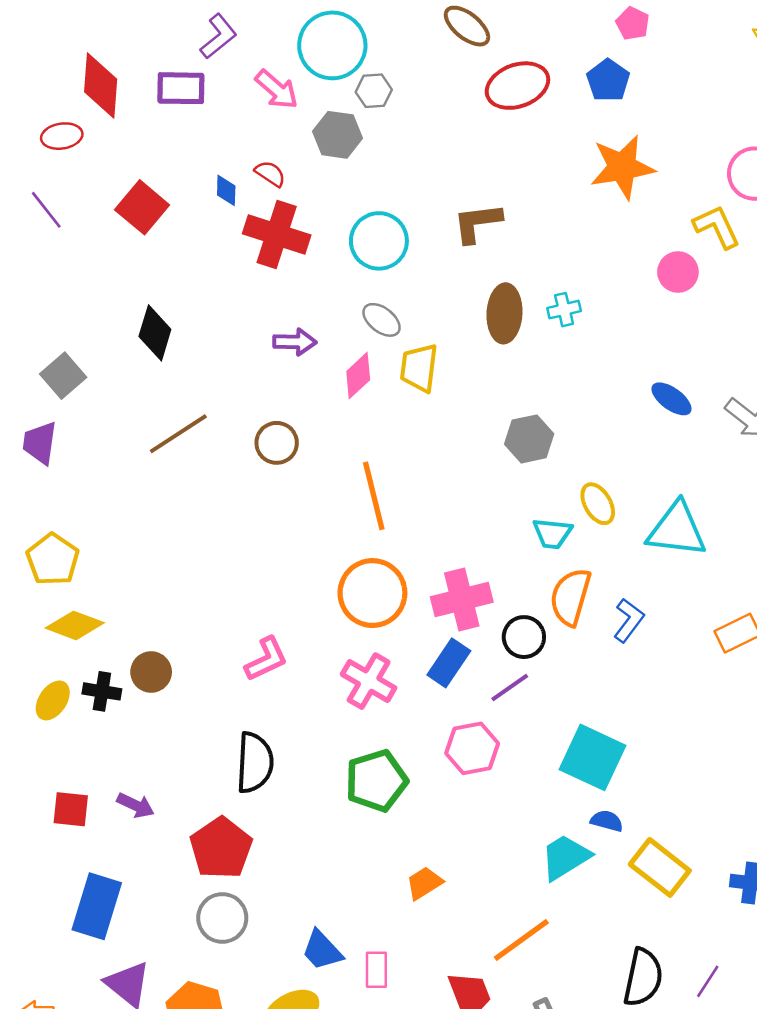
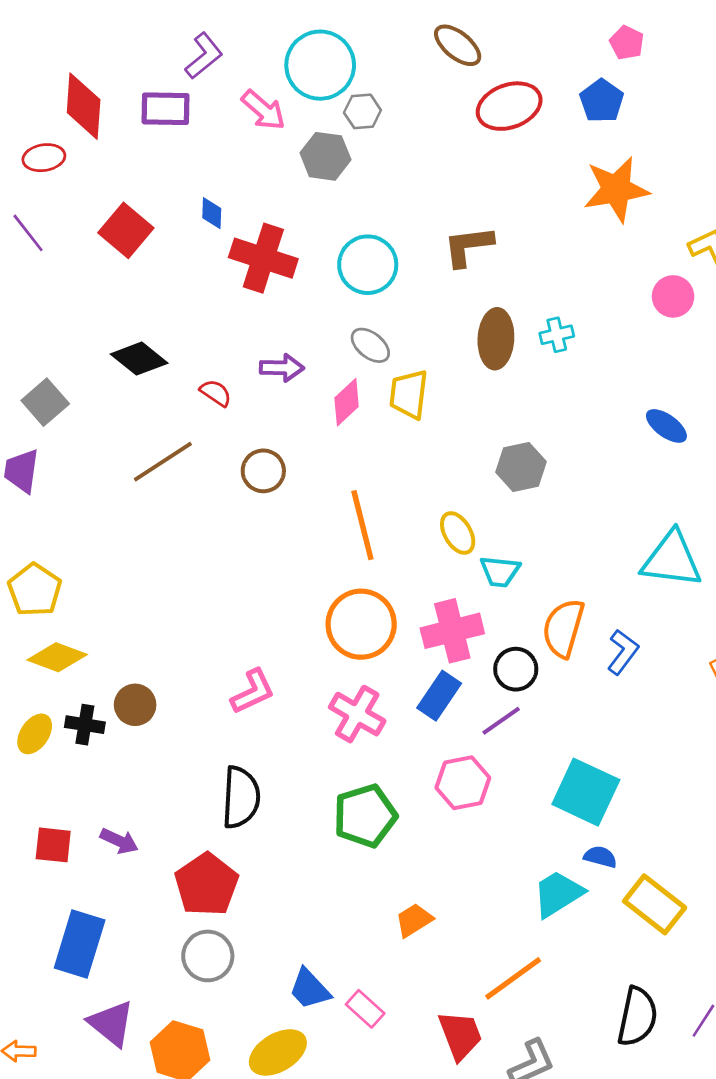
red semicircle: (270, 174) -> (216, 393), moved
black diamond: (155, 333) -> (139, 359), turned -68
yellow ellipse: (598, 504) -> (458, 533), moved
cyan trapezoid: (552, 533) -> (500, 571), moved
pink rectangle: (376, 970) -> (365, 1009), turned -48

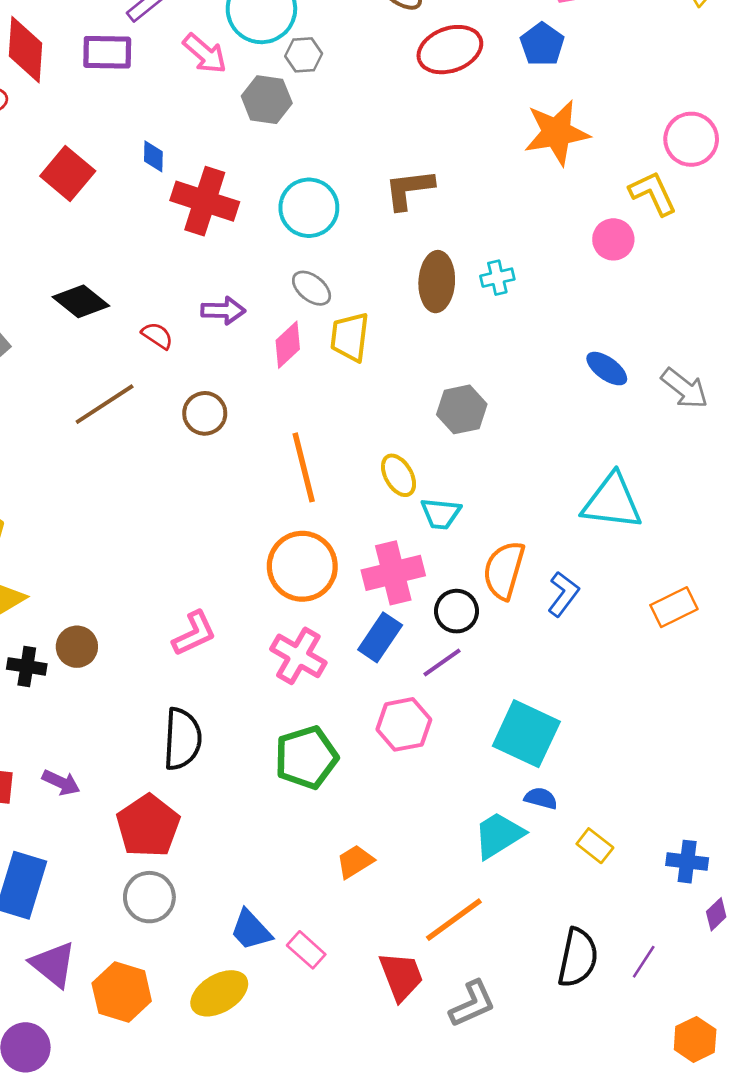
yellow rectangle: (655, 904) -> (595, 846), size x0.6

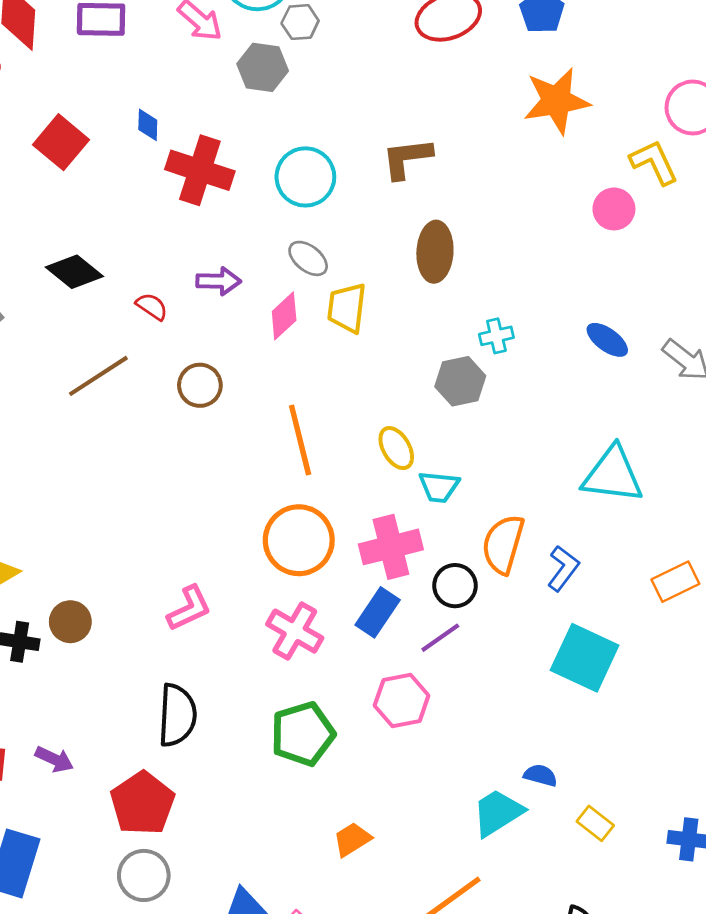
cyan cross: (497, 278) -> (496, 336), moved
cyan square: (526, 734) -> (585, 658), moved

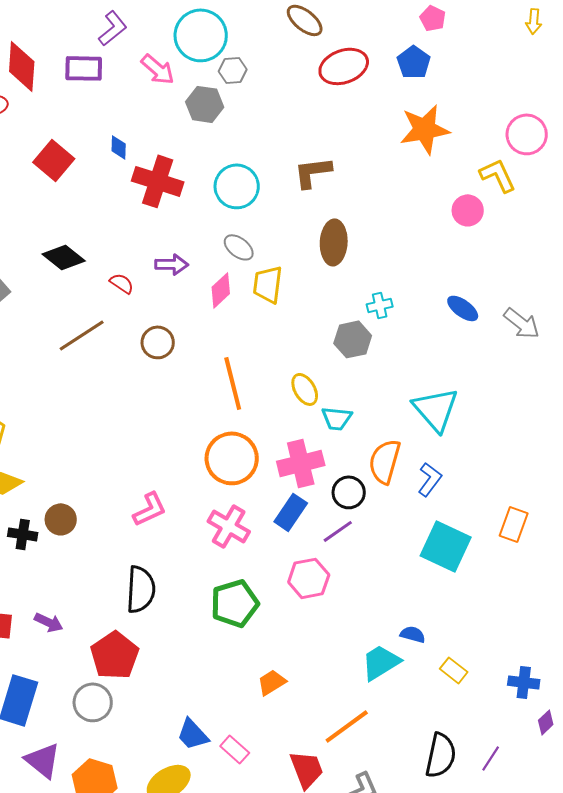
cyan triangle: (613, 475) -> (436, 409), moved, turned 42
orange rectangle: (675, 582) -> (514, 524), moved, turned -44
gray circle: (144, 875) -> (93, 702), moved

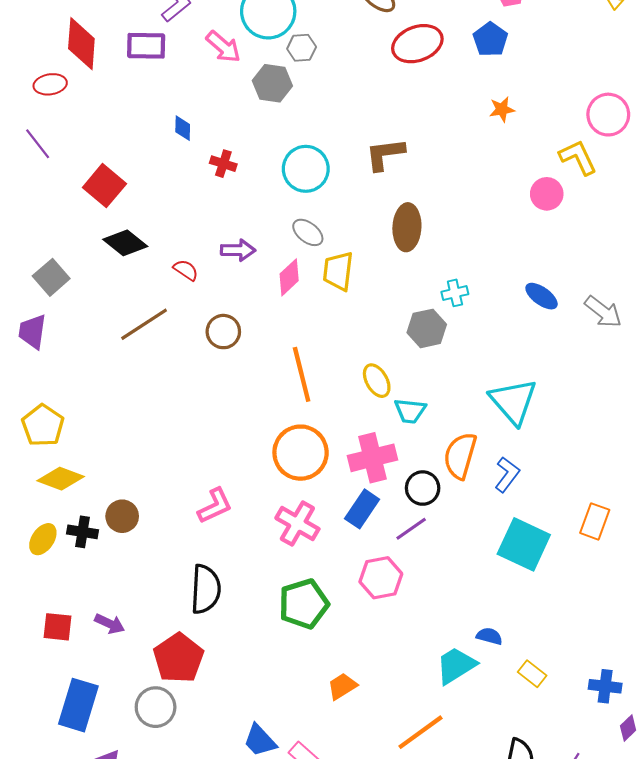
orange star: (425, 129) -> (502, 109), size x0.5
red square: (54, 160) -> (104, 186), moved
red cross: (158, 181) -> (223, 164), size x0.5

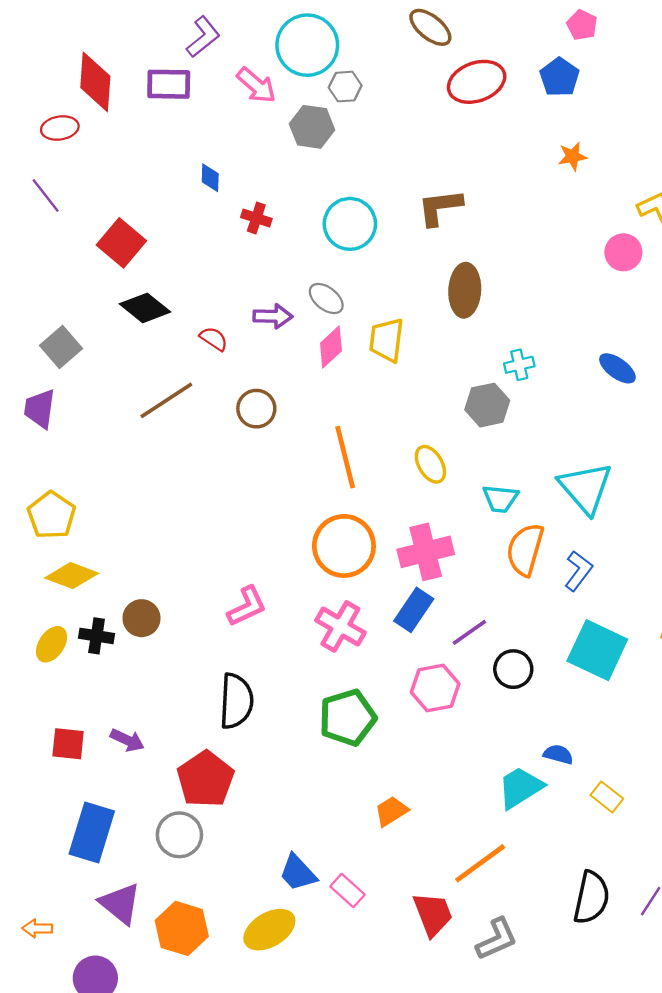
gray ellipse: (308, 232) -> (326, 298), moved
cyan trapezoid: (410, 411) -> (500, 499), moved
black circle: (423, 488) -> (513, 669), moved

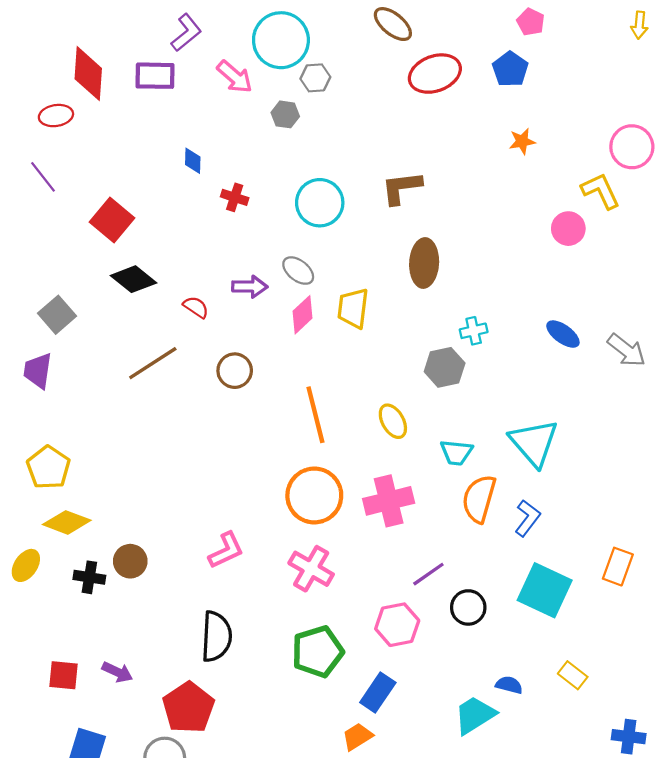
gray hexagon: (312, 127) -> (285, 114), size x0.7
blue rectangle: (414, 610) -> (378, 692), moved
yellow ellipse: (52, 644) -> (26, 565), moved
yellow rectangle: (607, 797) -> (573, 675), moved

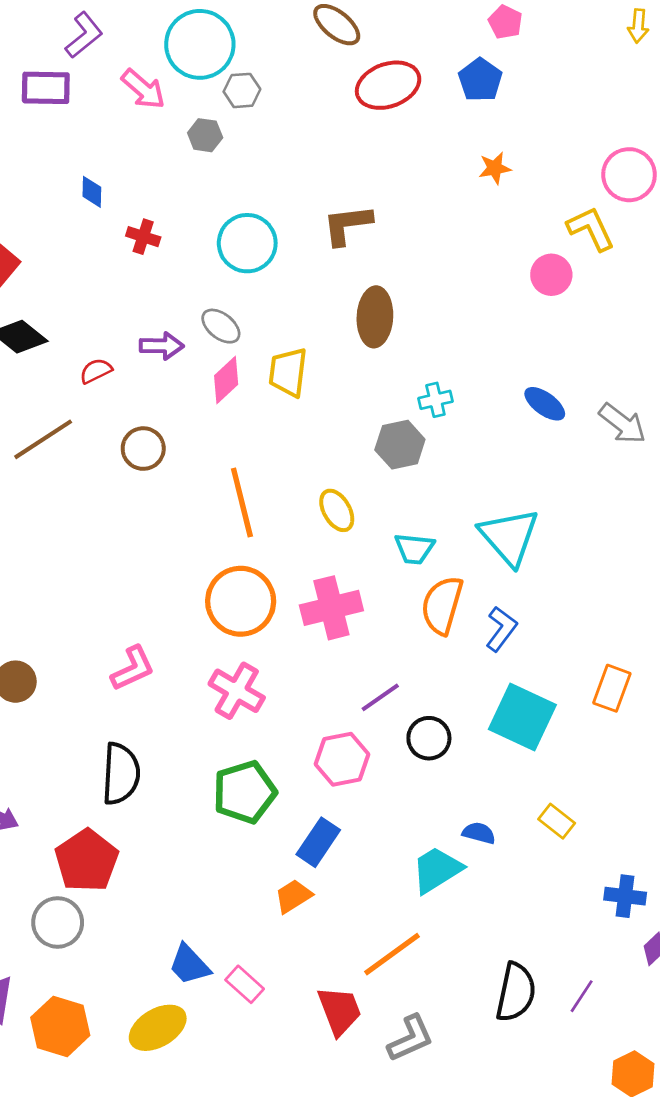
red semicircle: (196, 307) -> (96, 371), turned -60

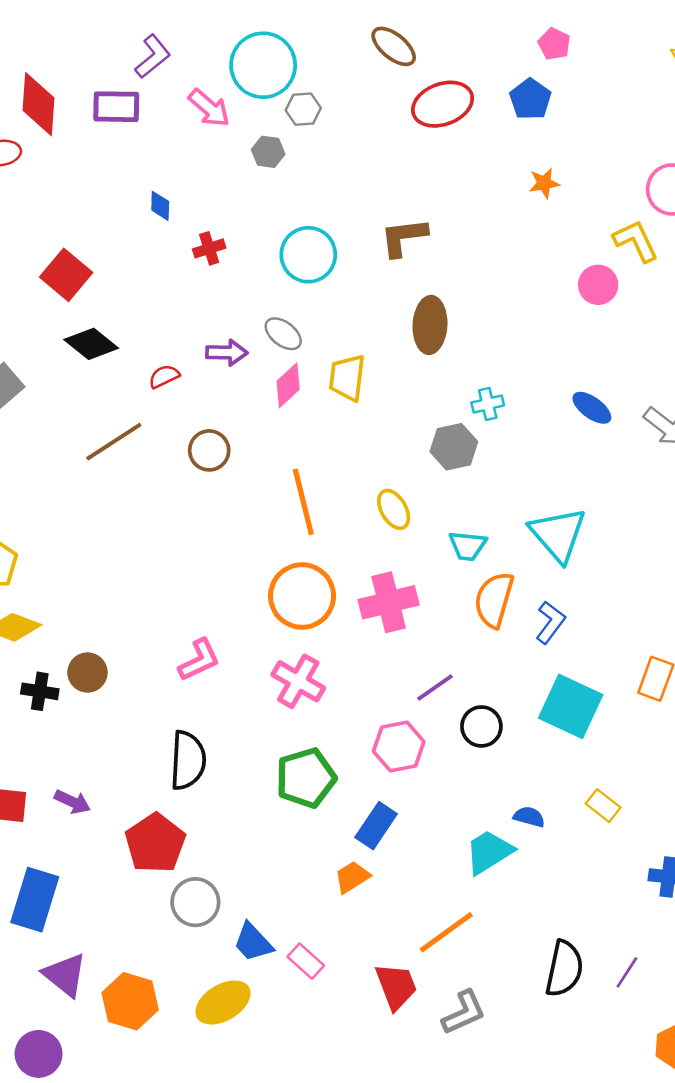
red cross: (143, 237) -> (209, 248), turned -36
gray circle: (58, 922) -> (195, 902), moved

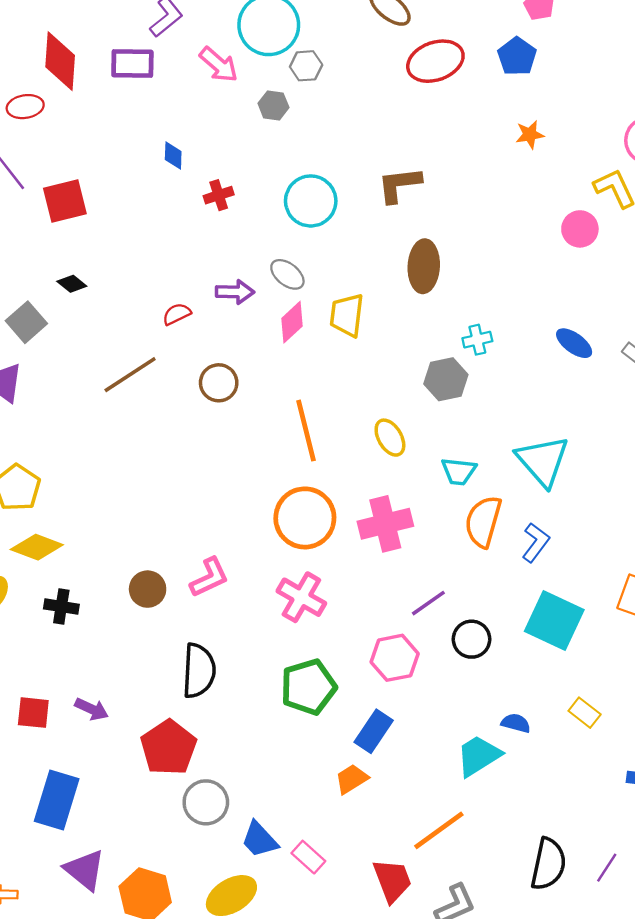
red square: (66, 275) -> (65, 201), moved, turned 36
black diamond: (91, 344) -> (72, 284), moved, size x0.6
brown circle: (87, 673) -> (148, 589), moved

